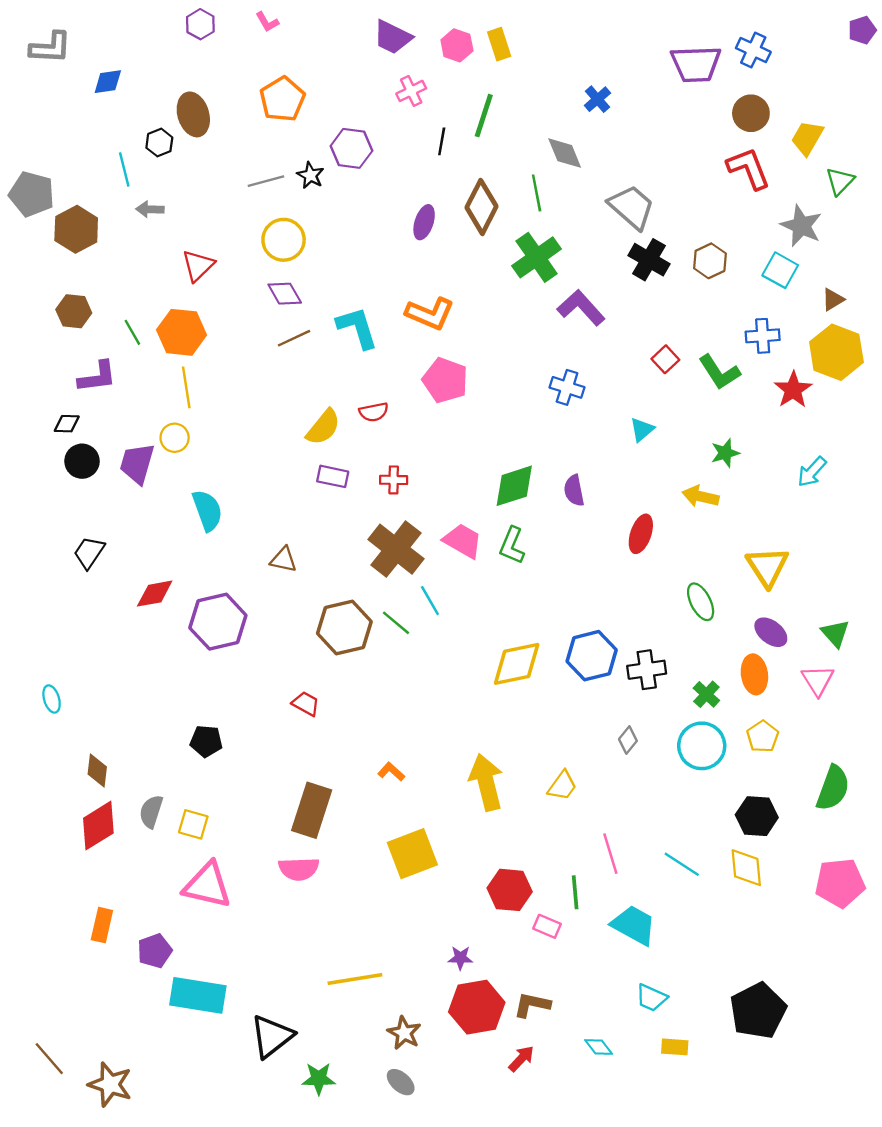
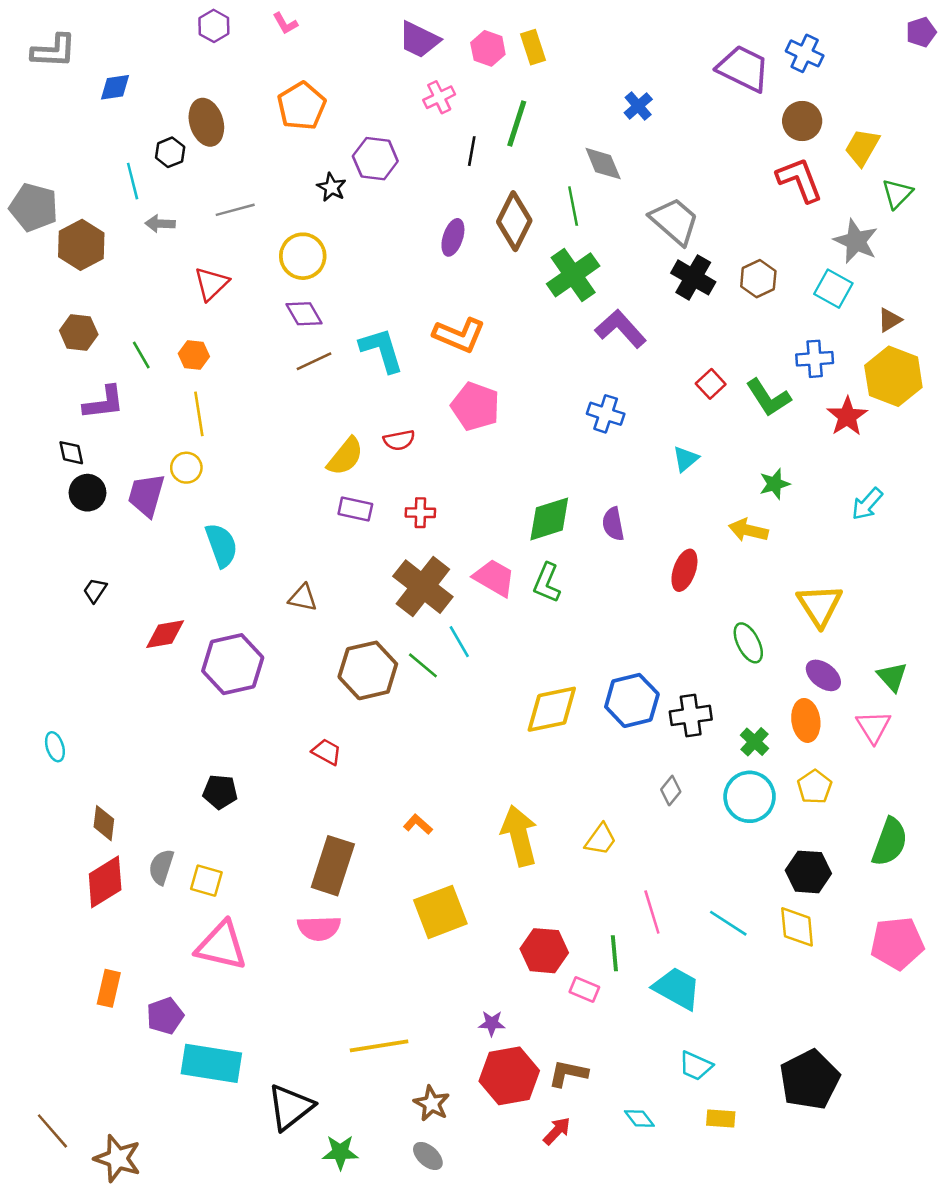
purple trapezoid: (696, 64) -> (743, 68), turned -152
gray line: (266, 181) -> (235, 210), moved
orange hexagon: (182, 332) -> (194, 355), size x0.6
black diamond: (67, 424) -> (71, 453), turned 76
black trapezoid: (89, 553) -> (95, 590), size x0.7

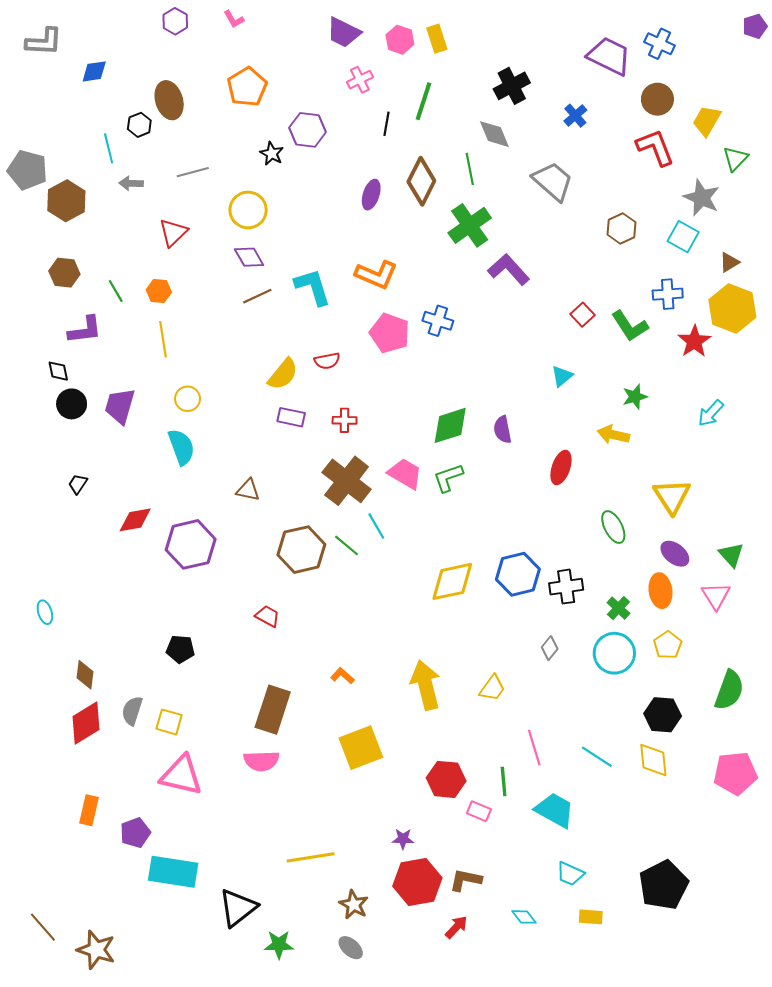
blue cross: (638, 106) -> (575, 116), moved
black cross: (693, 277) -> (512, 86), moved, turned 32
blue cross: (606, 414) -> (438, 321), moved
yellow circle: (186, 468) -> (188, 399), moved
green L-shape: (547, 583) -> (448, 478), turned 48

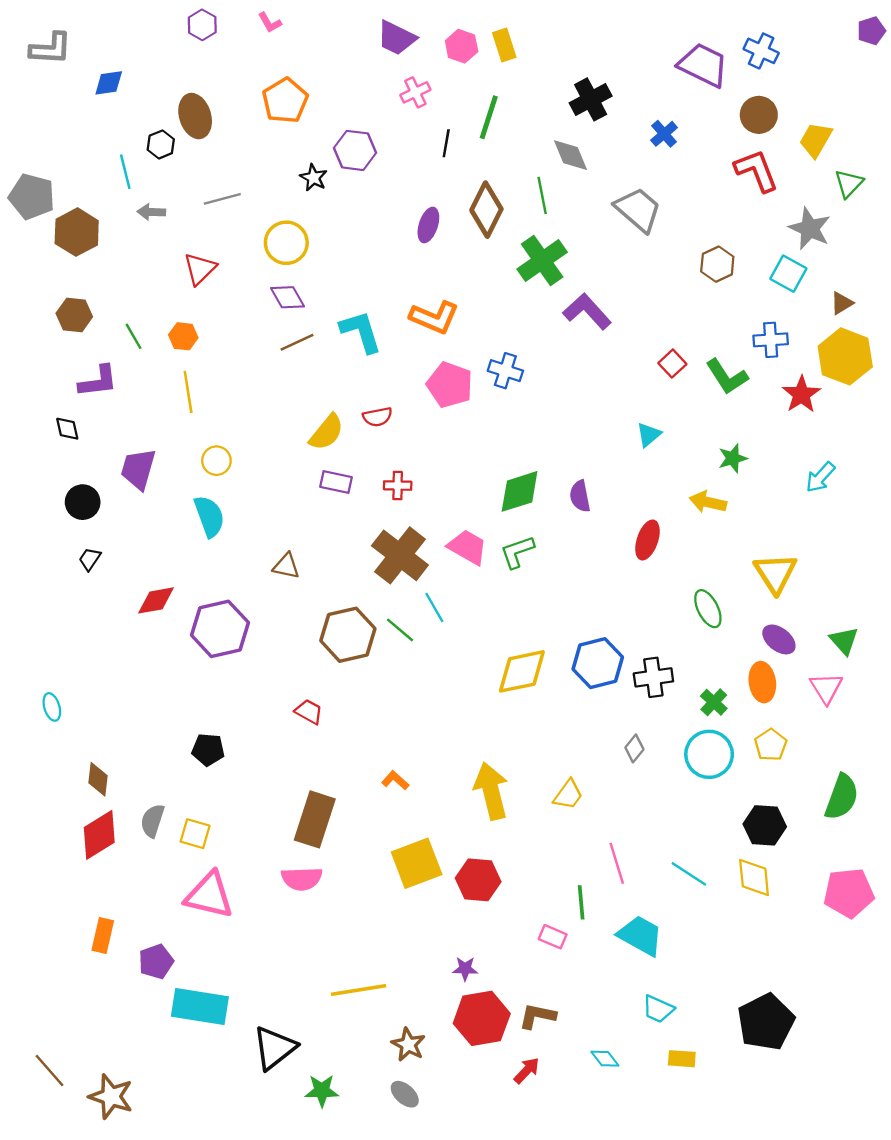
black circle: (72, 404) -> (83, 502), moved
red hexagon: (446, 779) -> (478, 880), moved

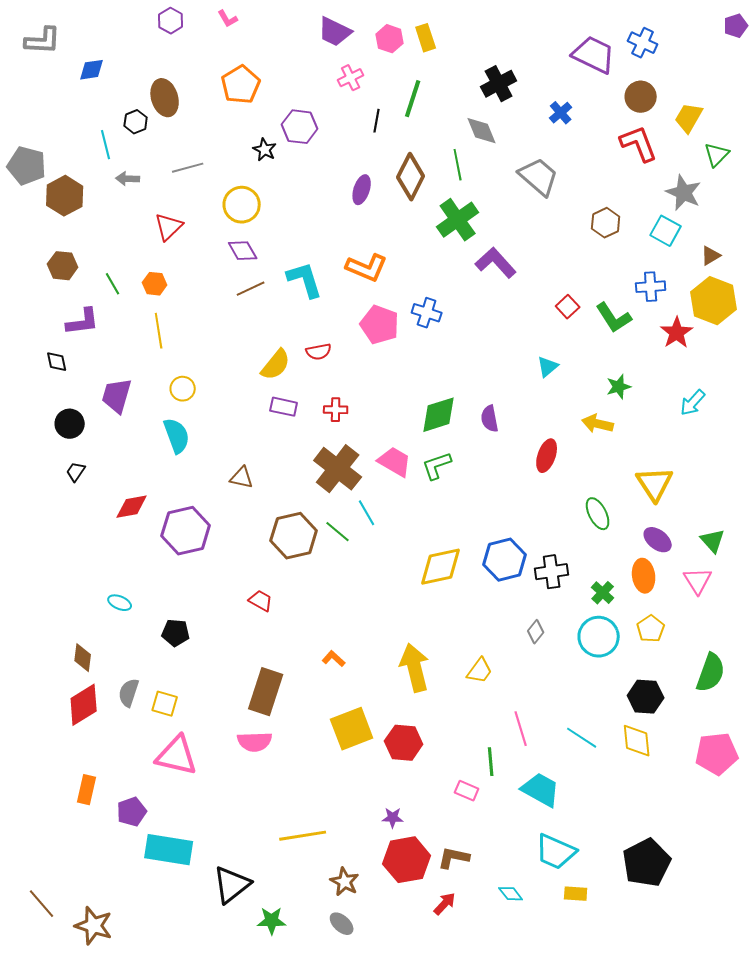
cyan ellipse: (52, 707) -> (120, 603), moved, turned -50
cyan trapezoid: (658, 1009) -> (556, 852), size x1.5

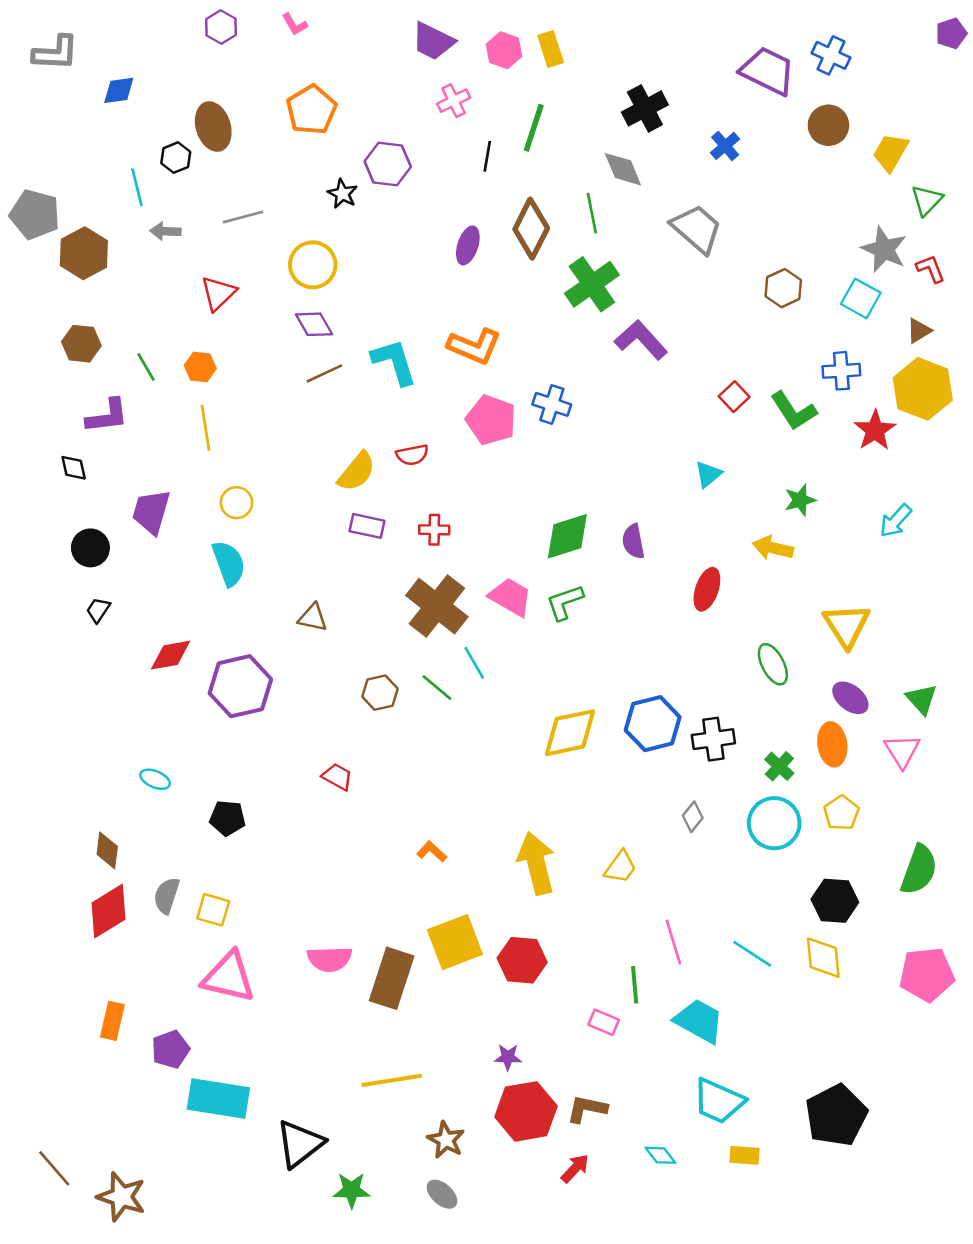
red L-shape: (639, 144) -> (931, 269), moved, size x0.6
brown hexagon: (294, 536) -> (380, 693), size x0.6
brown rectangle: (266, 692) -> (392, 978), moved

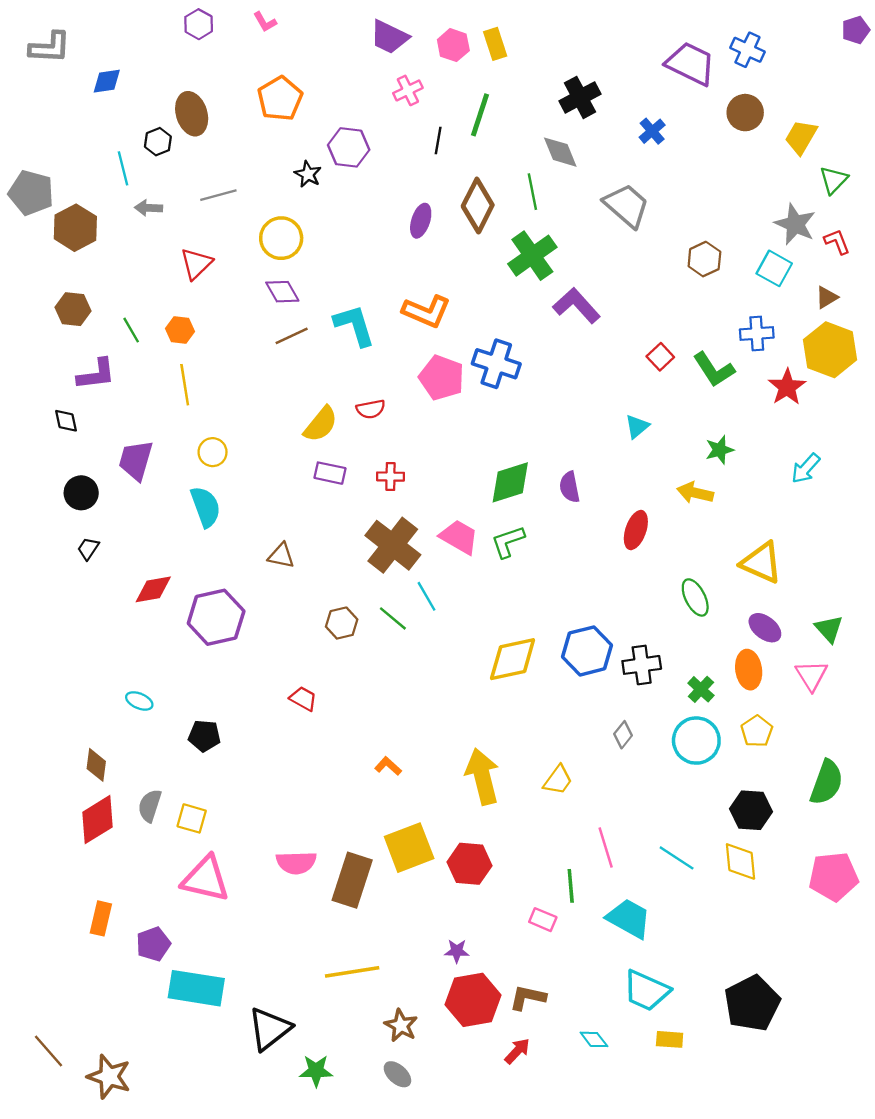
blue cross: (552, 404) -> (496, 364), size x1.4
yellow triangle: (847, 625) -> (761, 563), turned -33

